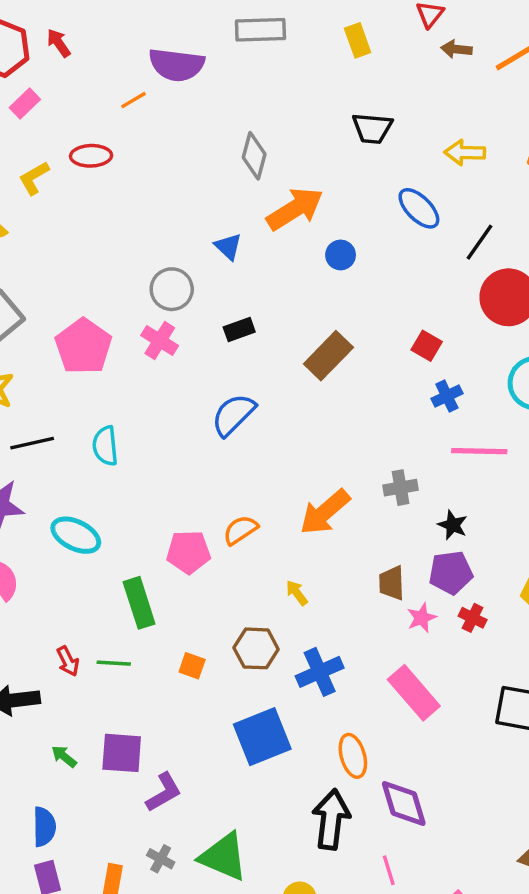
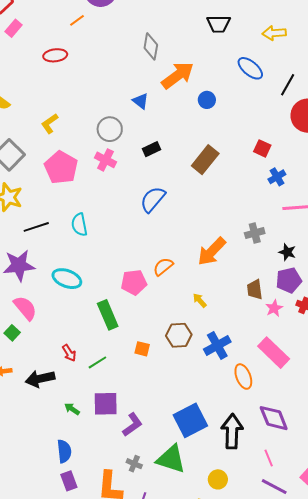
yellow L-shape: (34, 178) -> (50, 124), moved
green line: (114, 663) -> (97, 362), moved, turned -30
blue square: (262, 737) -> (190, 420), moved
orange ellipse: (353, 756) -> (243, 377), moved

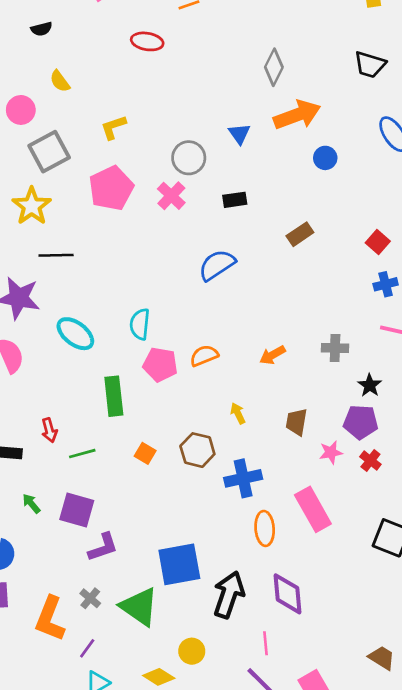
brown rectangle: (205, 160) -> (300, 234), size x0.7
cyan semicircle: (79, 225) -> (140, 324), moved
orange arrow: (212, 251) -> (272, 355), size x0.6
brown trapezoid: (255, 289) -> (296, 422), moved

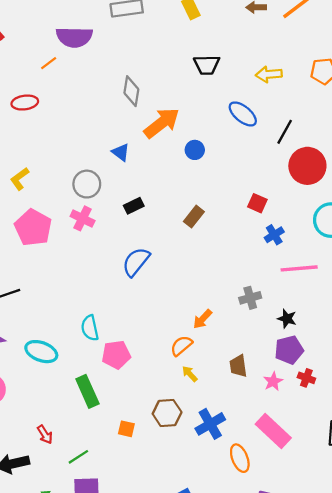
orange semicircle: (204, 356) -> (181, 346), moved
green line: (82, 454) -> (78, 457), moved

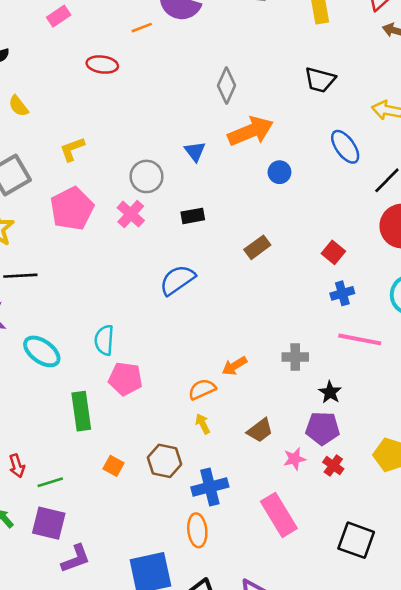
brown trapezoid: (238, 366) -> (260, 430), turned -135
red arrow: (45, 434) -> (17, 466), moved
orange ellipse: (240, 458) -> (197, 530), moved

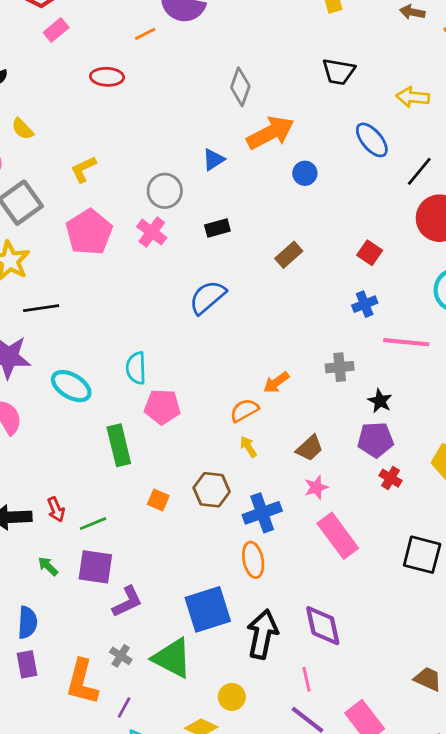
blue triangle: (195, 151) -> (213, 160), turned 40
blue cross: (342, 293) -> (365, 304), moved
pink star: (294, 459) -> (316, 487), moved

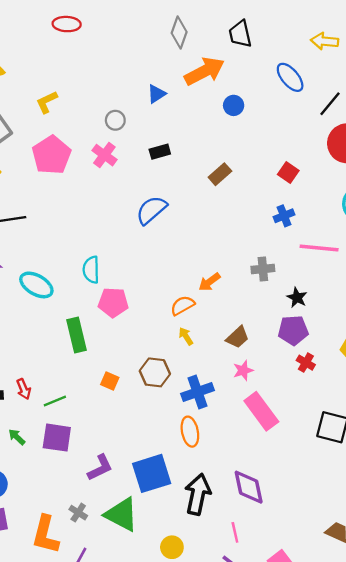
black trapezoid: (339, 72) -> (240, 34), moved, turned 68
gray circle: (165, 191) -> (115, 120), size x0.7
purple L-shape: (127, 602) -> (100, 468), moved

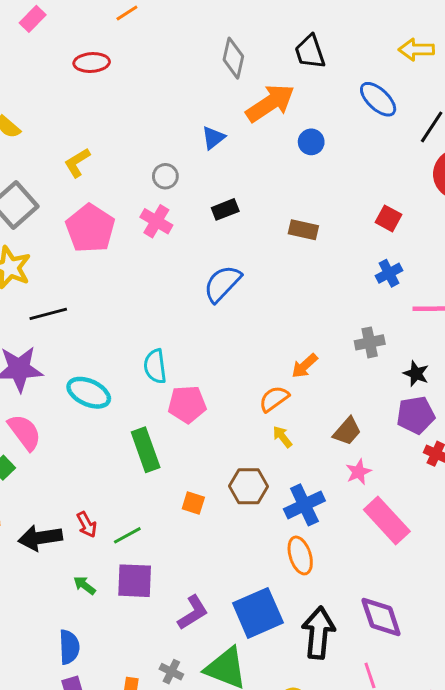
brown rectangle: (220, 174) -> (303, 230), turned 60

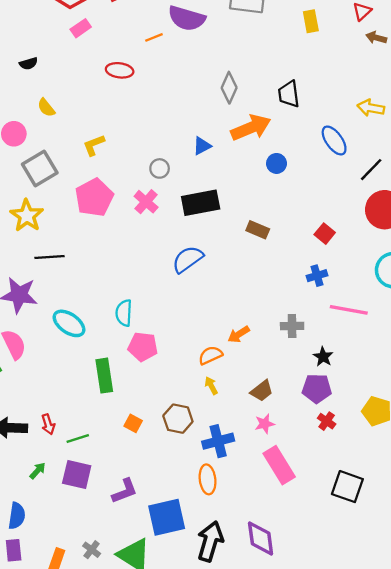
black rectangle: (225, 209) -> (201, 203), size x1.8
green arrow: (85, 585) -> (38, 471), turned 84
purple L-shape: (193, 613) -> (125, 491), moved

